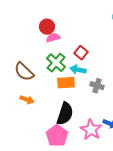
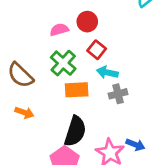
red circle: (47, 27) -> (87, 22), moved
cyan arrow: (78, 70) -> (107, 72), moved
gray cross: (97, 86) -> (118, 94), turned -32

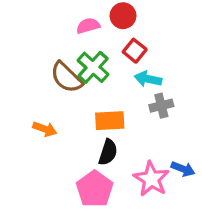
brown semicircle: (20, 75) -> (66, 77), moved
orange rectangle: (77, 90) -> (110, 121), moved
black semicircle: (75, 131) -> (108, 152), size x0.7

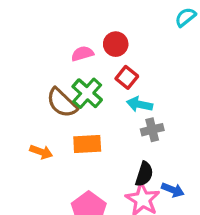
orange rectangle: (110, 121) -> (87, 144), moved
black semicircle: (108, 152) -> (144, 174), moved

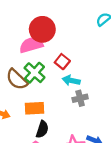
red circle: (116, 44) -> (42, 29), moved, size x1.5
pink semicircle: (82, 54) -> (31, 45), size x1.5
black semicircle: (144, 174) -> (42, 129), moved

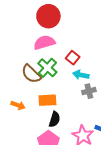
red circle: (42, 29) -> (48, 16), moved

